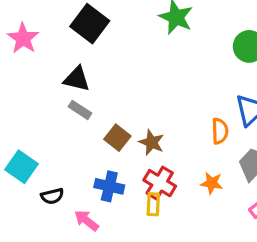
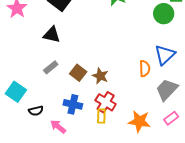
gray rectangle: (80, 110) -> (51, 67), moved, turned -72
orange star: (212, 183) -> (139, 121), moved, size x1.5

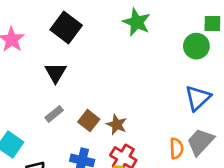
black triangle: (52, 35) -> (56, 73), turned 48
orange semicircle: (145, 69) -> (176, 148), moved

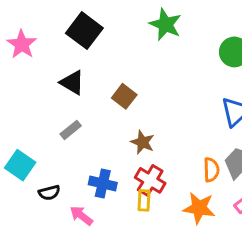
black triangle: (56, 73) -> (72, 83), turned -30
brown square: (89, 121) -> (124, 96), moved

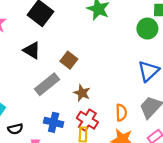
gray rectangle: (71, 130) -> (47, 84), moved, size x1.6
orange semicircle: (211, 170) -> (121, 113), moved

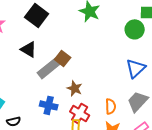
gray rectangle: (47, 84) -> (49, 68), moved
blue cross: (54, 122) -> (49, 105), moved

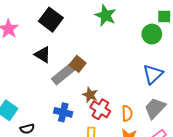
red cross: (80, 113) -> (100, 109), moved

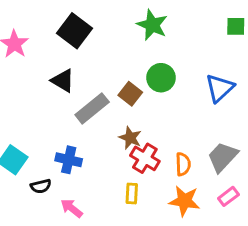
green circle: (152, 34) -> (161, 78), moved
brown square: (78, 64) -> (130, 94), moved
blue triangle: (153, 74) -> (220, 88), moved
blue cross: (63, 112) -> (69, 160), moved

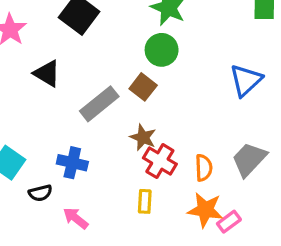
green circle: (161, 78) -> (162, 50), moved
black triangle: (63, 81) -> (47, 73), moved
pink rectangle: (228, 196) -> (229, 222), moved

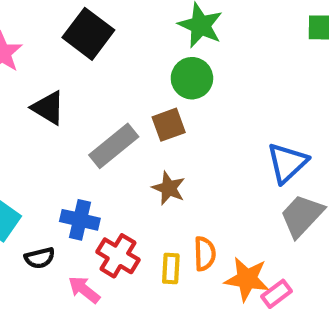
blue triangle: (246, 80) -> (287, 163), moved
brown square: (143, 87) -> (169, 125), turned 32
red cross: (160, 161) -> (118, 256), moved
orange semicircle: (204, 168) -> (205, 254), moved

